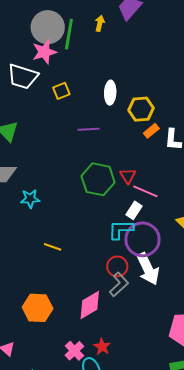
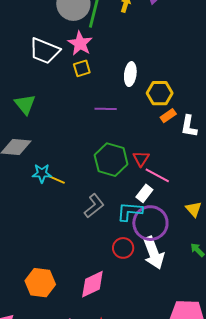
pink star: (44, 52) -> (80, 43), moved, turned -30
yellow line: (53, 247) -> (56, 179), moved
gray L-shape: (119, 284) -> (94, 206), moved

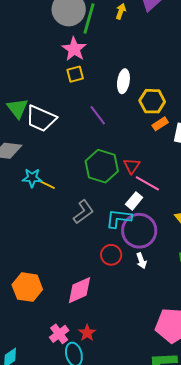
white trapezoid: (45, 51) -> (41, 118), moved
purple line: (106, 109) -> (98, 115), turned 50
white arrow: (154, 253) -> (141, 261), size x0.5

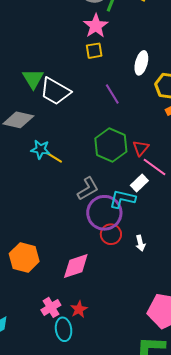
purple circle: (139, 231) -> (104, 213), moved

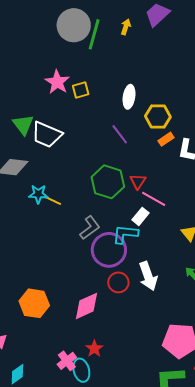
pink star: (96, 26) -> (57, 82), moved
purple line: (112, 94) -> (120, 134), moved
red circle: (111, 234) -> (118, 282), moved
white arrow: (140, 243) -> (148, 276), size x1.8
pink cross: (51, 307) -> (67, 361), moved

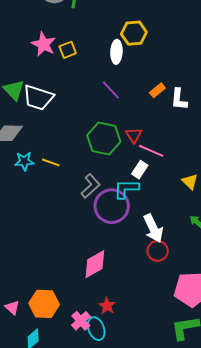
yellow hexagon: (158, 116) -> (134, 33), moved
cyan star: (38, 194) -> (24, 161), moved
red circle: (118, 282) -> (158, 251), moved
orange hexagon: (34, 303) -> (44, 304), moved

